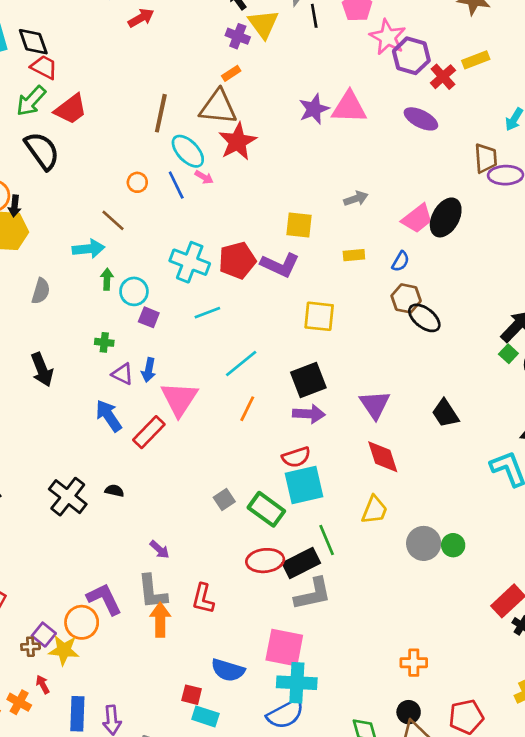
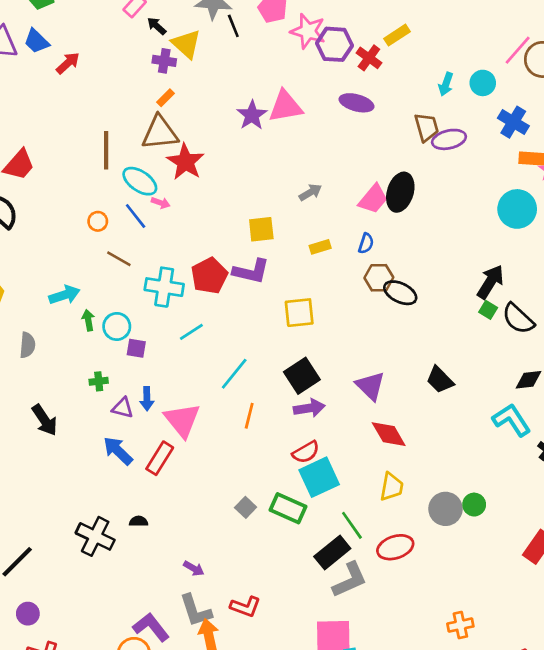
brown line: (113, 220) -> (119, 259), moved
red ellipse: (265, 561) -> (395, 547), moved
red L-shape: (203, 599) -> (245, 607), turned -72

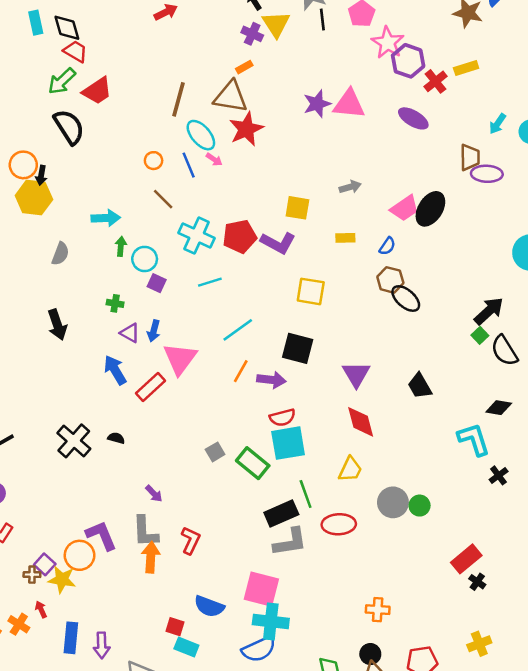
black square: (302, 376) -> (298, 348), turned 32
purple arrow: (309, 408) -> (271, 380), moved
red L-shape: (245, 607) -> (191, 540), turned -100

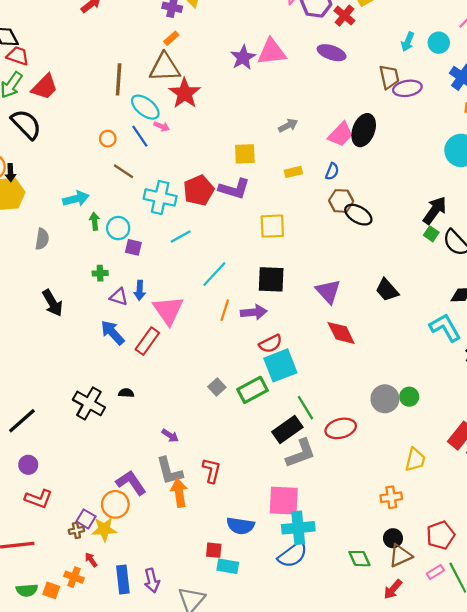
green rectangle: (253, 463) -> (253, 390), turned -56
yellow trapezoid: (350, 469) -> (415, 460), moved

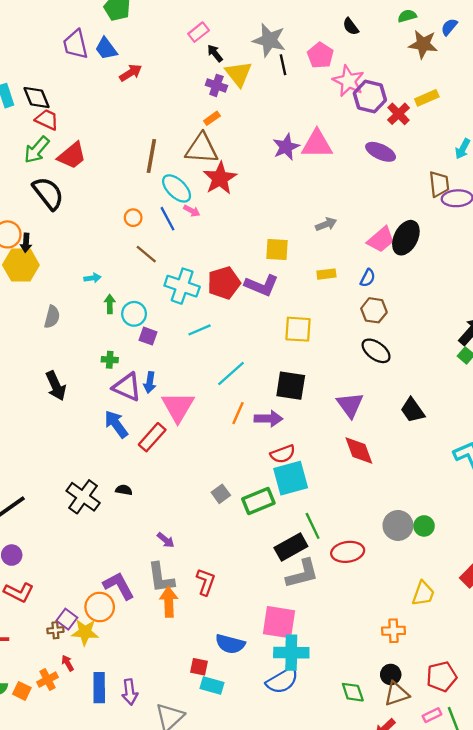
cyan arrow: (76, 199) -> (92, 278), size x0.6
black ellipse: (358, 215) -> (376, 351), moved
purple triangle: (119, 297) -> (127, 387), size x1.5
orange cross: (74, 577) -> (48, 680), turned 36

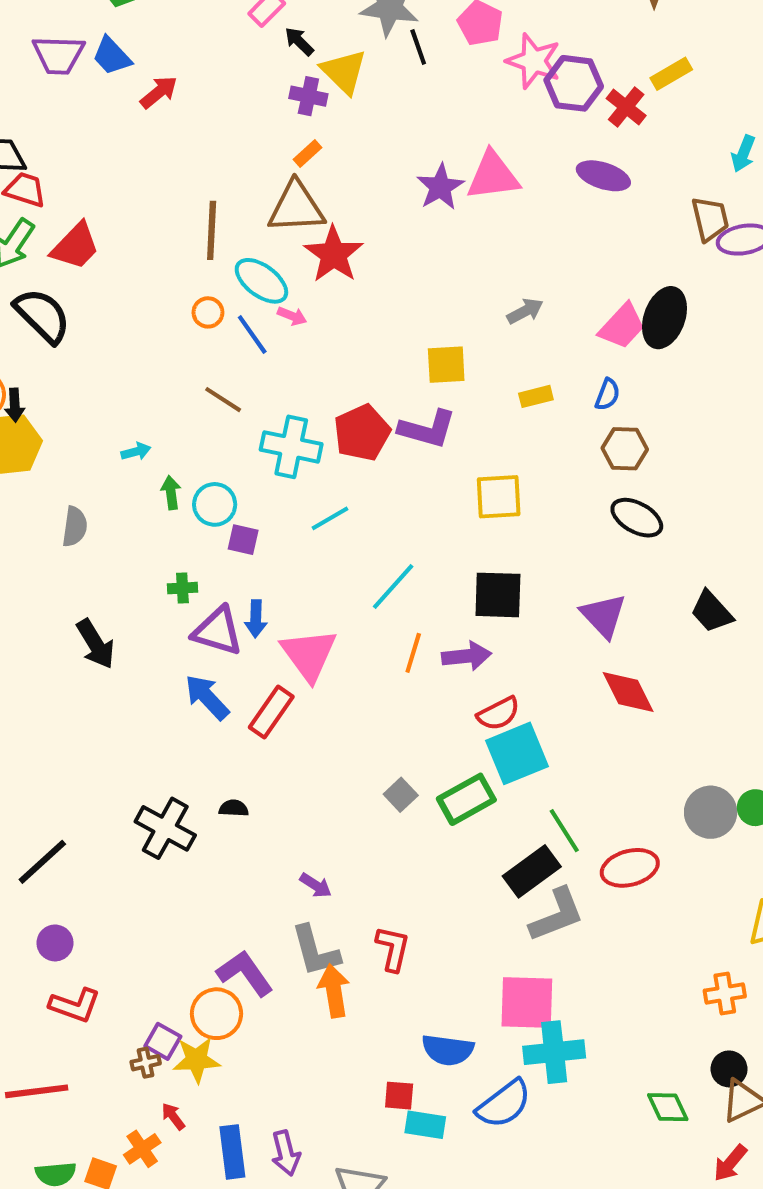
purple trapezoid: (76, 44) -> (59, 55), turned -68
orange circle: (133, 218) -> (208, 312), moved
blue semicircle: (282, 681) -> (504, 1104), moved

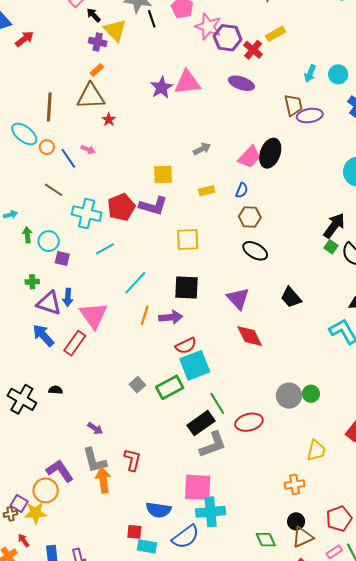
red star: (334, 254) -> (109, 120), size x0.5
cyan ellipse: (261, 281) -> (24, 134), moved

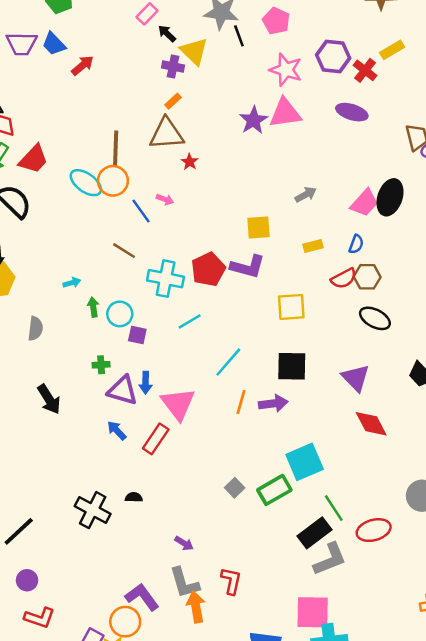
pink star: (208, 27) -> (286, 70), moved
orange circle: (47, 147) -> (113, 181), moved, size x1.6
blue arrow: (43, 335) -> (117, 430), size x0.7
red semicircle: (186, 346) -> (344, 278), moved

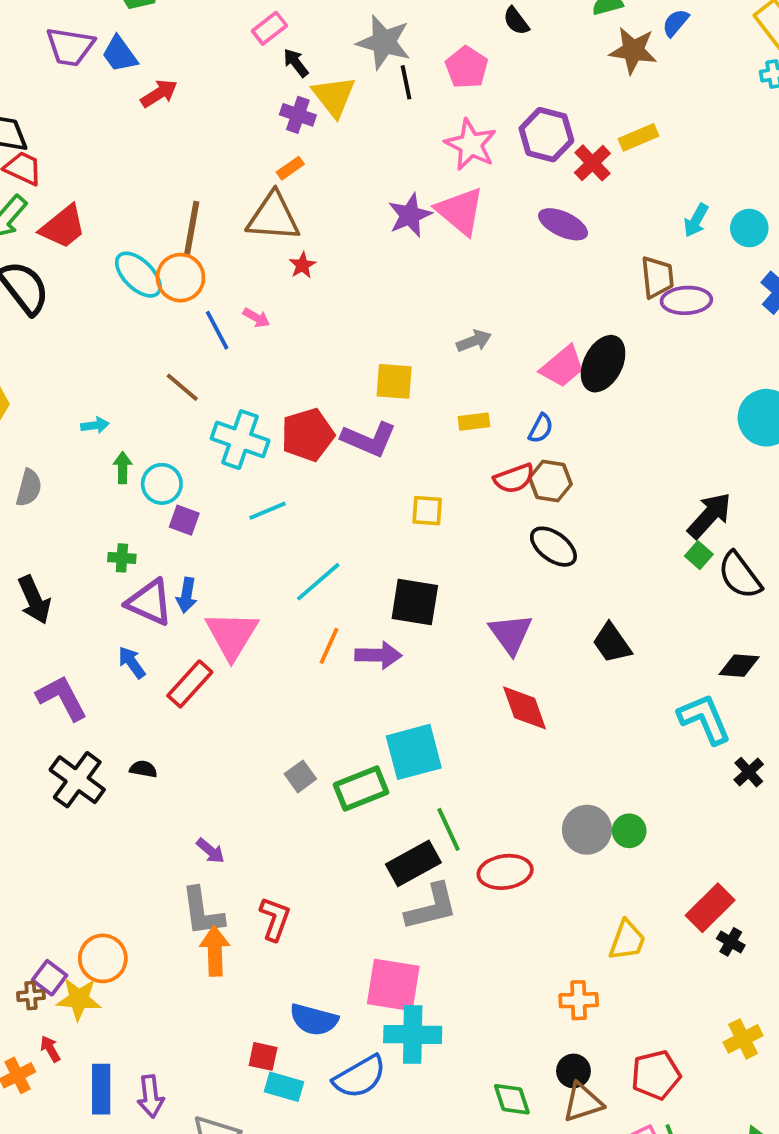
pink triangle: (285, 113) -> (460, 211), turned 40
yellow square: (291, 307) -> (427, 511), size x0.7
purple L-shape: (142, 597) -> (62, 698), moved

